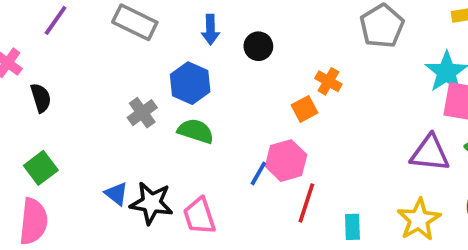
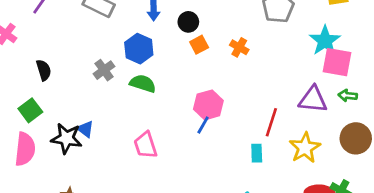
black semicircle: (41, 98) -> (44, 70), moved
orange square: (304, 109) -> (199, 45), moved
blue line: (258, 173) -> (203, 125), moved
black star: (151, 203) -> (66, 138), moved
red line: (306, 203) -> (271, 122), moved

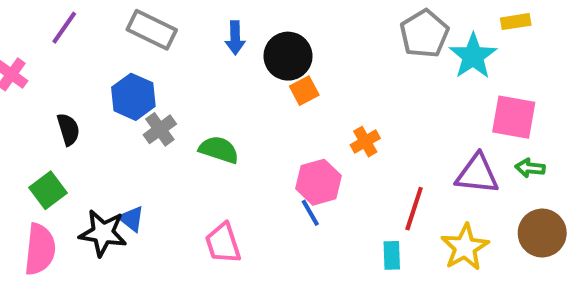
black circle: (188, 22) -> (288, 56), size x1.5
cyan star: (325, 41) -> (473, 56), moved
orange cross: (239, 47) -> (365, 142), moved, turned 30
blue hexagon: (139, 49) -> (133, 97), moved
blue line: (203, 125) -> (310, 213), turned -60

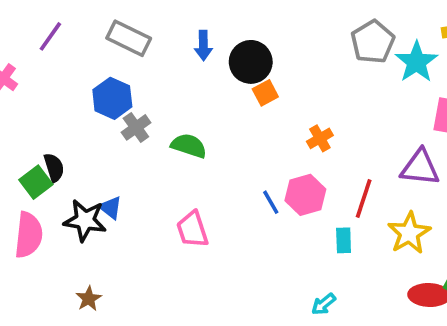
black semicircle: (68, 129) -> (54, 168), moved
pink hexagon: (318, 182) -> (305, 195), moved

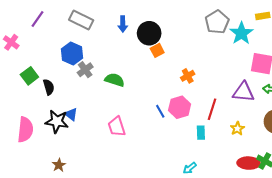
black semicircle: (54, 168) -> (49, 87), moved
green square: (36, 182) -> (29, 76), moved
yellow star: (409, 233) -> (237, 129), size x0.6

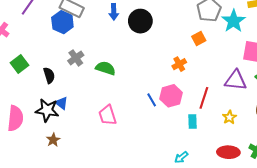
orange square: (157, 50) -> (199, 38), moved
blue hexagon: (72, 54) -> (62, 22), moved
black semicircle: (49, 87) -> (49, 75), moved
red ellipse: (249, 163) -> (228, 152), moved
brown star: (59, 165) -> (53, 140), moved

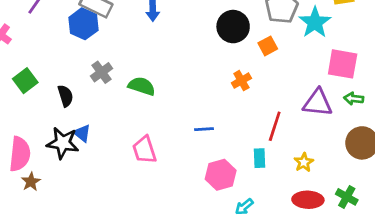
black circle: (140, 21) -> (233, 27), moved
pink hexagon: (171, 96) -> (221, 175), moved
blue line: (152, 100) -> (204, 129), turned -64
yellow star: (229, 117) -> (304, 162), moved
brown star: (53, 140) -> (31, 182), moved

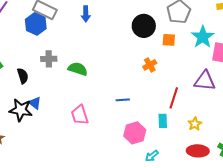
cyan star: (315, 22) -> (203, 37), moved
orange square: (268, 46) -> (169, 40), turned 32
gray cross: (101, 72) -> (49, 59), turned 35

